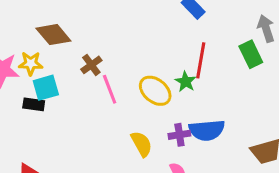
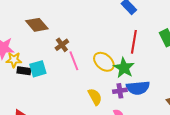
yellow star: (31, 63) -> (14, 60), moved
green star: (186, 82) -> (124, 68), moved, size x1.5
cyan square: (46, 88) -> (38, 69), moved

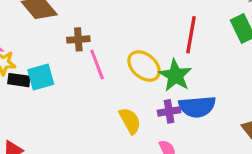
brown cross: (62, 45) -> (78, 39), turned 32

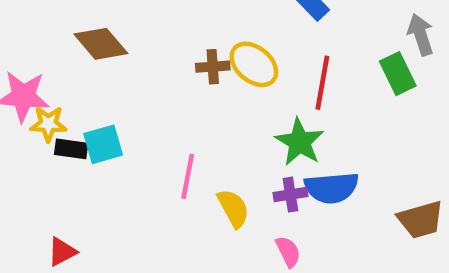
brown cross: (78, 39) -> (213, 67), moved
pink line: (97, 64) -> (188, 176), moved, turned 32
yellow ellipse: (144, 66) -> (254, 64), moved

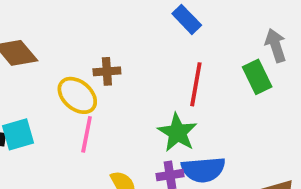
yellow ellipse: (254, 64) -> (77, 95), moved
pink line: (188, 176) -> (87, 134), moved

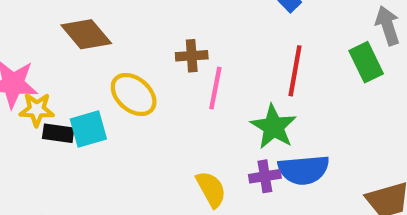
yellow ellipse: (77, 95) -> (134, 94), moved
pink line: (87, 134) -> (215, 88), moved

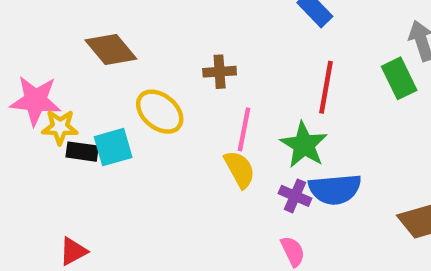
pink line: (215, 88) -> (244, 129), moved
purple cross: (265, 176) -> (295, 196), turned 32
yellow semicircle: (211, 189) -> (240, 169), moved

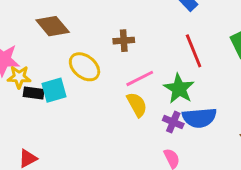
red line: (326, 87) -> (194, 51), turned -32
pink line: (244, 129) -> (140, 78), turned 52

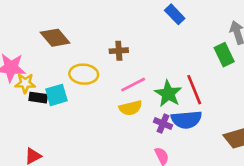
red line: (194, 51) -> (194, 90), moved
yellow ellipse: (85, 67) -> (84, 74), turned -36
yellow semicircle: (137, 105) -> (131, 108), turned 105

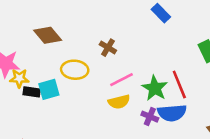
brown cross: (119, 51) -> (108, 48), turned 35

